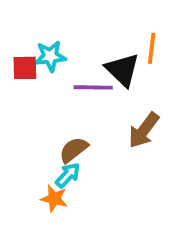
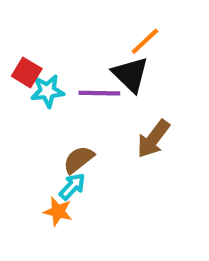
orange line: (152, 48) -> (145, 41), moved, turned 40
cyan star: (50, 56) -> (47, 91), moved
red square: (25, 68) -> (27, 72), turned 32

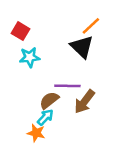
red square: (27, 72) -> (20, 31), moved
purple line: (99, 93) -> (67, 86), moved
brown arrow: (153, 139) -> (84, 102), moved

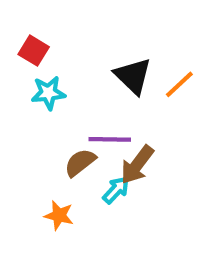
orange line: (91, 26) -> (179, 84), moved
cyan arrow: (45, 117) -> (116, 190), moved

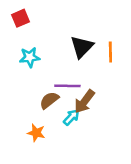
red square: (34, 51) -> (21, 18), moved, turned 36
black triangle: (133, 76) -> (82, 47), turned 30
orange line: (179, 84) -> (110, 52), turned -48

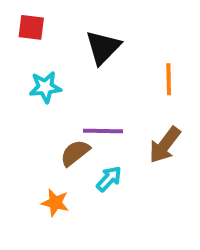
red square: (21, 18) -> (31, 27), turned 30
black triangle: (82, 47) -> (103, 47), moved
brown arrow: (84, 102) -> (165, 145), moved

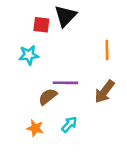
red square: (31, 27) -> (41, 25), moved
black triangle: (103, 47) -> (65, 16), moved
cyan arrow: (109, 179) -> (69, 124), moved

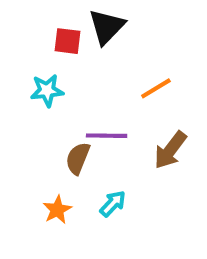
orange line: (107, 50) -> (156, 88), moved, turned 60
brown semicircle: (48, 97) -> (78, 158), turned -30
orange star: (35, 128) -> (57, 210), turned 30

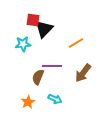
black triangle: (107, 27) -> (44, 29), moved
cyan arrow: (113, 204) -> (55, 99), turned 72

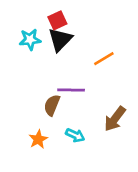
red square: (33, 20) -> (57, 20), moved, turned -32
cyan star: (23, 44) -> (30, 39), moved
brown arrow: (83, 73) -> (115, 119), moved

